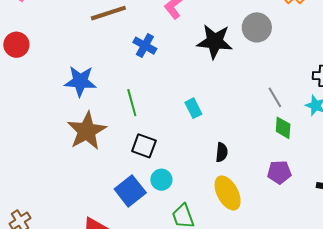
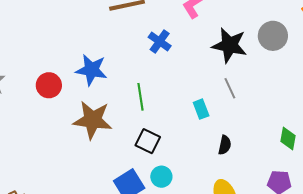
red circle: (16, 45) -> (49, 85), moved
gray line: (275, 97) -> (230, 88), moved
brown star: (87, 131) -> (93, 120), turned 30
black semicircle: (222, 152) -> (225, 145), moved

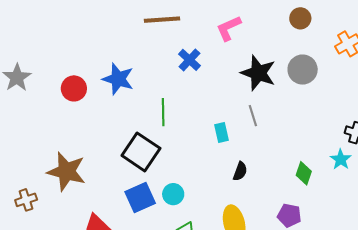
brown star: (93, 120) -> (67, 171), moved
black square: (148, 141) -> (141, 152), moved, size x1.5

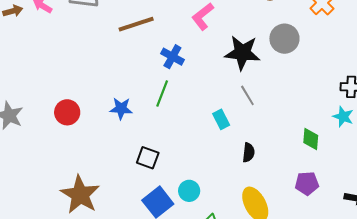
blue star: (118, 79) -> (121, 108), moved, size x0.7
green line: (163, 112) -> (162, 94), moved, turned 36
black square: (141, 152) -> (148, 158), size x0.6
brown star: (67, 171) -> (80, 195), turned 30

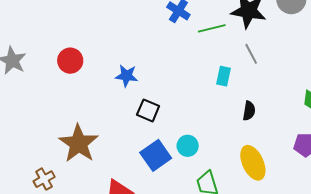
green line: (162, 94) -> (212, 28), moved, turned 52
blue star: (121, 108) -> (126, 76), moved
cyan rectangle: (221, 119) -> (224, 76), turned 36

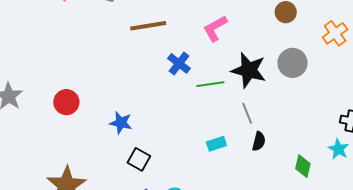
cyan rectangle: (224, 76) -> (216, 144), moved, turned 54
black semicircle: (249, 111) -> (259, 141), moved

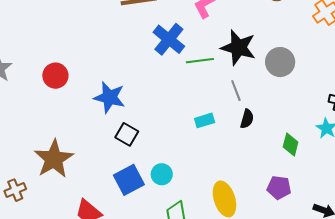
blue cross: (179, 63) -> (169, 39), size x1.4
gray circle: (292, 63) -> (280, 62), moved
blue star: (121, 123) -> (109, 97), size x1.4

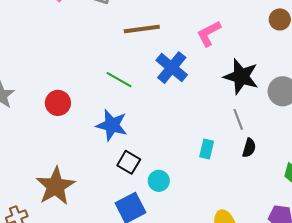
green line: (200, 61) -> (119, 80), moved, turned 36
cyan rectangle: (205, 120) -> (207, 149), turned -60
cyan circle: (162, 174) -> (159, 181), moved

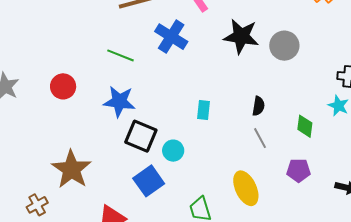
gray line: (238, 119) -> (260, 138), moved
cyan rectangle: (207, 149) -> (203, 110), moved
black square: (129, 162) -> (141, 136), size x1.4

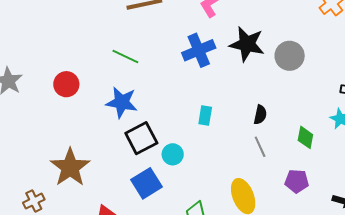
blue cross: (171, 37) -> (199, 50), moved, turned 32
black square: (141, 136) -> (141, 138), turned 36

